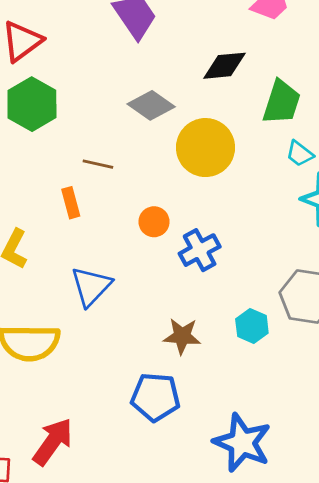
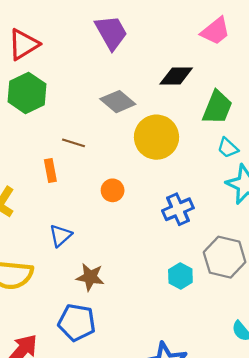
blue cross: (200, 250) -> (178, 209), moved
blue triangle: (91, 286) -> (60, 236), size x0.7
brown star: (182, 336) -> (90, 277), moved
blue pentagon: (155, 397) -> (77, 322), moved

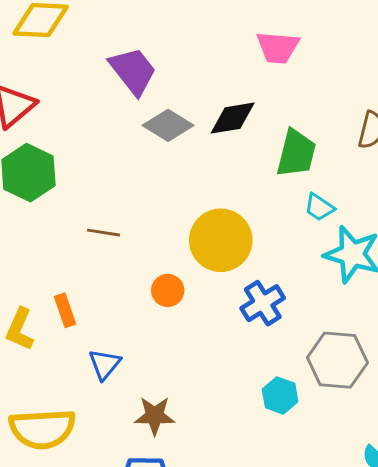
pink trapezoid: (215, 31) -> (278, 47), turned 52
gray diamond: (118, 102) -> (168, 125), moved
yellow circle: (156, 137) -> (221, 240), moved
orange rectangle: (50, 171) -> (65, 310), moved

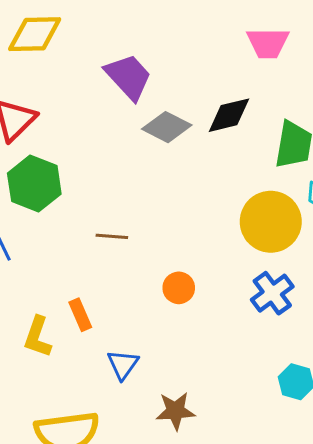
yellow circle: (221, 240) -> (271, 222), moved

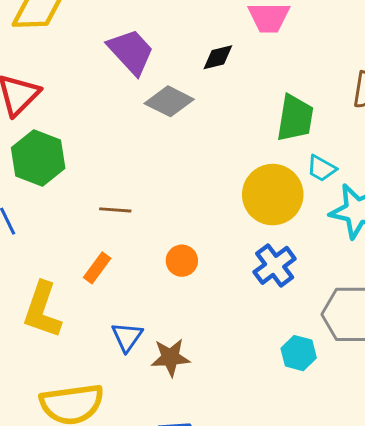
black diamond: (229, 115) -> (218, 57), moved, size x0.7
orange rectangle: (80, 315) -> (97, 268), moved, turned 60
yellow L-shape: (38, 337) -> (42, 310), size x1.4
brown star: (175, 411) -> (170, 357), moved

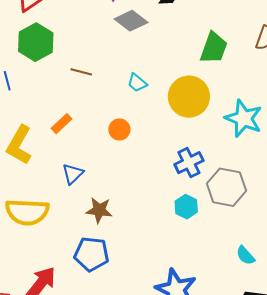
cyan trapezoid: (322, 168) -> (137, 83), moved
brown line: (115, 210) -> (81, 72), moved
blue cross: (275, 265) -> (189, 163), moved
brown star: (170, 357) -> (99, 210), moved

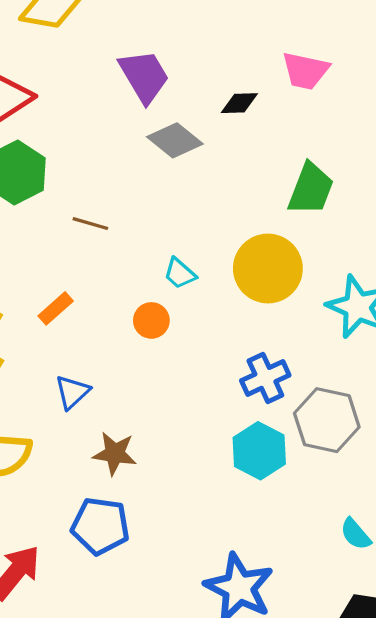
cyan trapezoid: (137, 83) -> (180, 273), moved
cyan hexagon: (186, 207) -> (259, 451), size x1.4

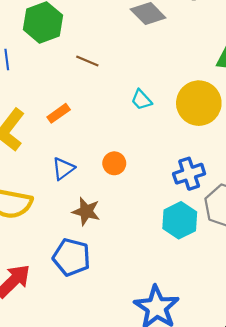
orange circle: (151, 320) -> (114, 163), moved

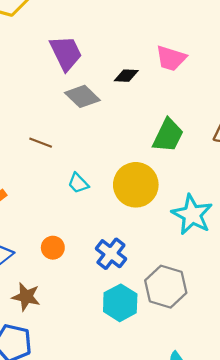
brown line: (87, 61) -> (41, 143), moved
blue cross: (189, 174) -> (111, 254), moved, turned -32

